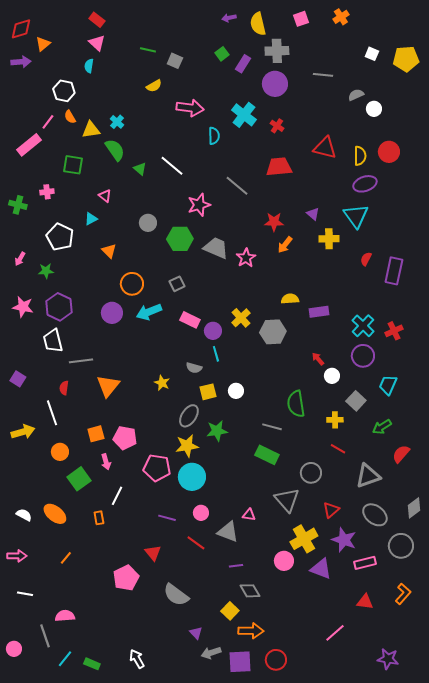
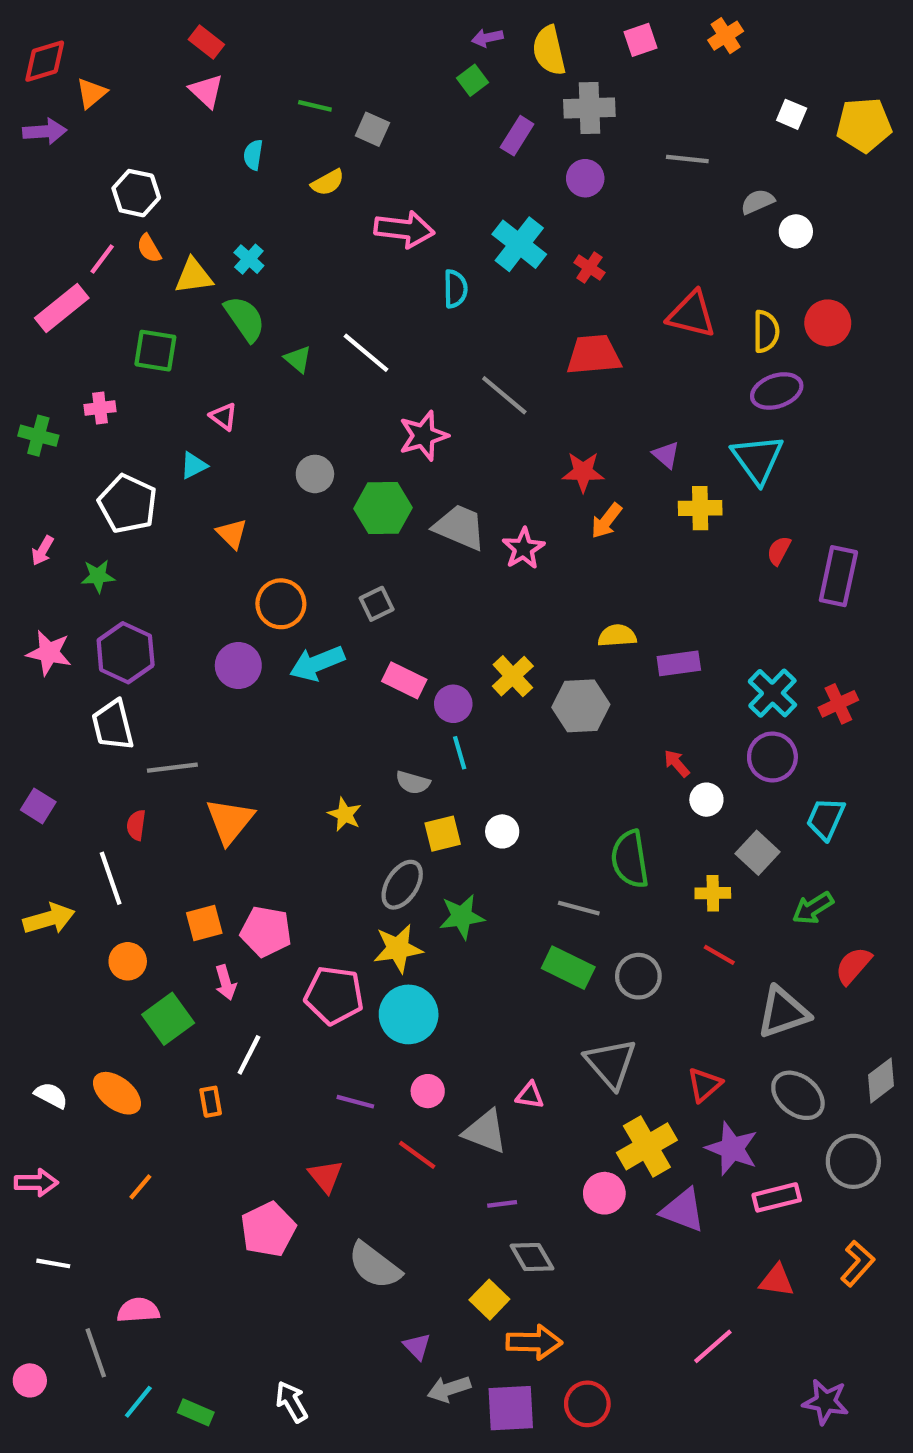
green square: (222, 54) -> (472, 80), moved
cyan semicircle: (89, 66) -> (253, 155), moved
purple circle: (275, 84) -> (585, 178), size x0.7
gray circle: (311, 473) -> (638, 976), moved

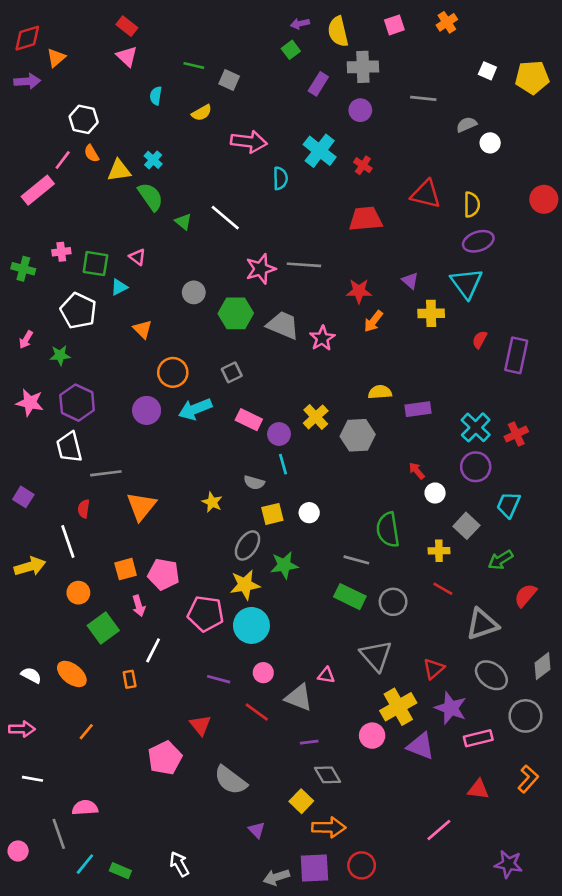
red circle: (828, 323) -> (544, 199), moved
green square: (155, 351) -> (95, 264), moved
gray line: (504, 395) -> (304, 265), moved, turned -36
gray arrow: (449, 1389) -> (276, 877), moved

